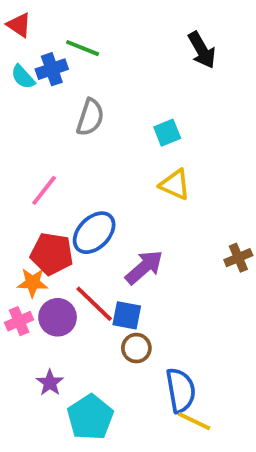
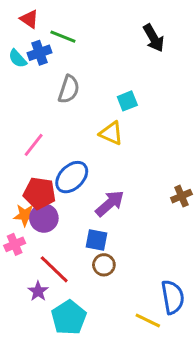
red triangle: (19, 25) -> (29, 19), moved
yellow triangle: (175, 185) -> (111, 133), moved
red line: (94, 304) -> (54, 269), moved
purple circle: (58, 317) -> (44, 218), moved
blue semicircle: (181, 390) -> (173, 297), moved

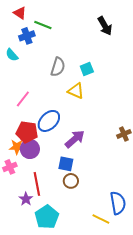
cyan semicircle: (18, 59) -> (12, 55), moved
gray semicircle: (69, 89) -> (58, 67), moved
red line: (54, 269) -> (37, 184), turned 35

